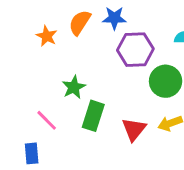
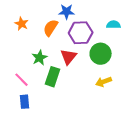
orange semicircle: (80, 23) -> (51, 28), moved
red triangle: (134, 129) -> (69, 57), moved
blue rectangle: (32, 153) -> (25, 102), moved

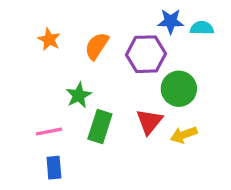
blue star: (67, 12) -> (171, 21), moved
cyan semicircle: (114, 25) -> (202, 28), moved
red triangle: (69, 57) -> (149, 122), moved
pink line: (22, 80) -> (49, 131), turned -56

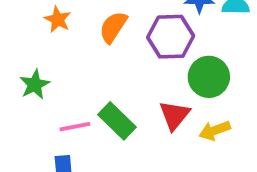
green star: (79, 95) -> (35, 85), moved
green rectangle: (100, 127) -> (117, 121), turned -64
pink line: (49, 131) -> (75, 127), moved

